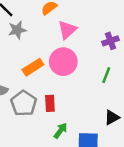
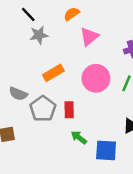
pink circle: (63, 62) -> (96, 78), moved
green arrow: (61, 131) -> (79, 137), turned -91

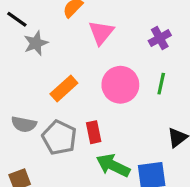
green arrow: (79, 137) -> (113, 165), size x1.5

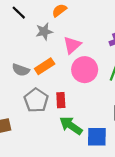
pink triangle: (101, 33) -> (72, 45), moved
gray star: (36, 43) -> (44, 31), moved
gray semicircle: (24, 124) -> (21, 70), moved

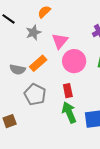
red rectangle: (61, 100) -> (68, 91), moved
green arrow: (71, 126) -> (69, 113), turned 40

